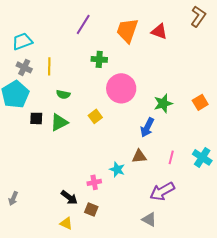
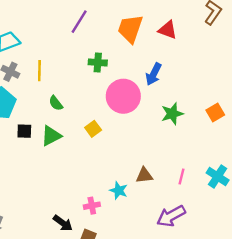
green semicircle: (63, 94) -> (56, 103), turned 40
blue arrow: (147, 127) -> (154, 74), moved

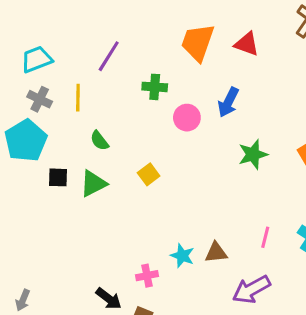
purple line: (79, 22) -> (109, 56), moved
pink circle: (123, 96) -> (187, 118), moved, size x0.6
brown triangle: (144, 175) -> (216, 253), moved

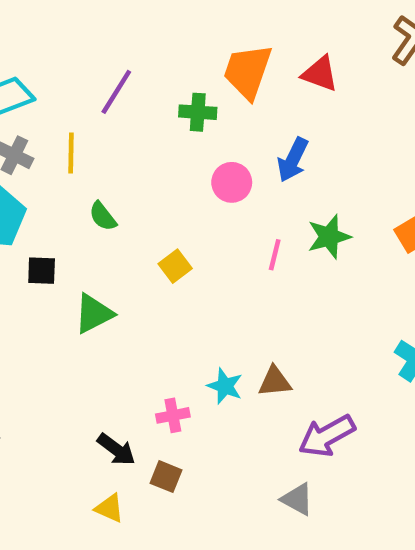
green cross: (155, 87) -> (198, 112), moved
green triangle: (93, 184) -> (94, 314), moved
pink line: (265, 237) -> (275, 255), moved

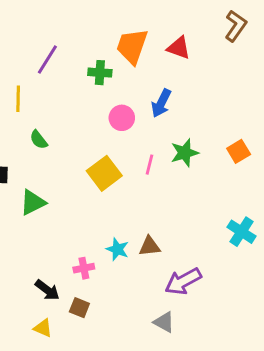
yellow square: (175, 266) -> (104, 173), moved, size x1.6

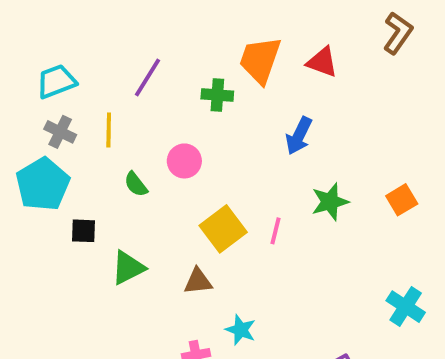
pink circle: (122, 118) -> (184, 161), moved
pink line: (150, 165) -> (276, 231), moved
brown triangle: (150, 246) -> (198, 281), moved

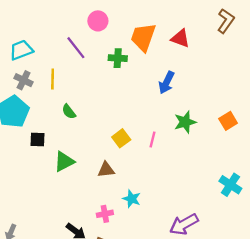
purple line: (147, 78) -> (76, 48), turned -70
pink circle: (184, 161) -> (98, 21), moved
yellow square: (223, 229) -> (121, 138), size x0.7

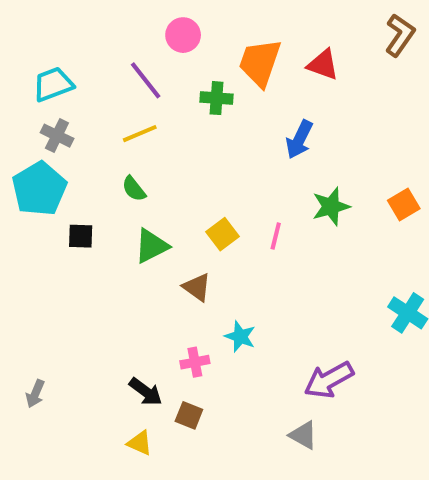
yellow line: (53, 79) -> (140, 134), moved, turned 66
green triangle: (64, 162) -> (152, 246), moved
brown triangle: (106, 170) -> (197, 287), turned 42

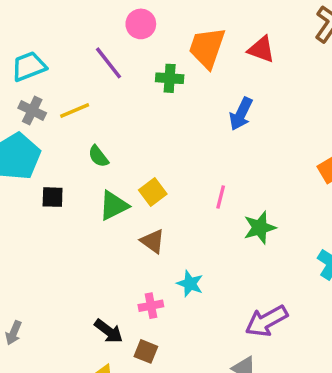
yellow line: (140, 134) -> (75, 111), moved
green star: (331, 206) -> (260, 228), moved
yellow square: (222, 234) -> (153, 192), moved

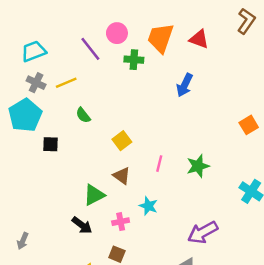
pink circle: (141, 24) -> (117, 33), moved
pink line: (221, 197) -> (159, 164), moved
green triangle: (114, 206) -> (94, 195), moved
black arrow: (109, 331) -> (82, 225), moved

